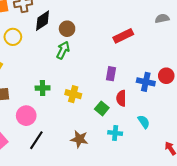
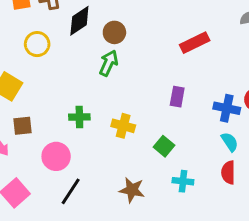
red semicircle: (121, 98) -> (228, 172), moved
cyan semicircle: (144, 122) -> (230, 142), moved

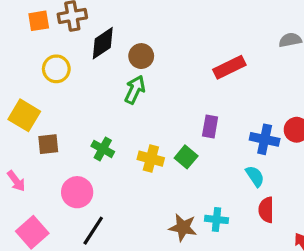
green cross: (79, 117) -> (103, 149), turned 30
brown square: (23, 126) -> (48, 144), moved
cyan semicircle: (230, 142) -> (255, 176), moved
green square: (164, 146) -> (186, 157), moved
brown star: (132, 190) -> (183, 227), moved

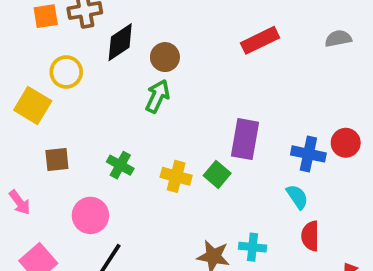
red rectangle: (229, 67) -> (260, 40), moved
yellow square: (24, 115) -> (33, 106), moved
purple rectangle: (210, 127) -> (245, 139), size x1.5

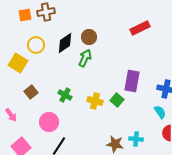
black diamond: (120, 42) -> (65, 43), moved
brown square: (57, 160) -> (31, 92), turned -32

